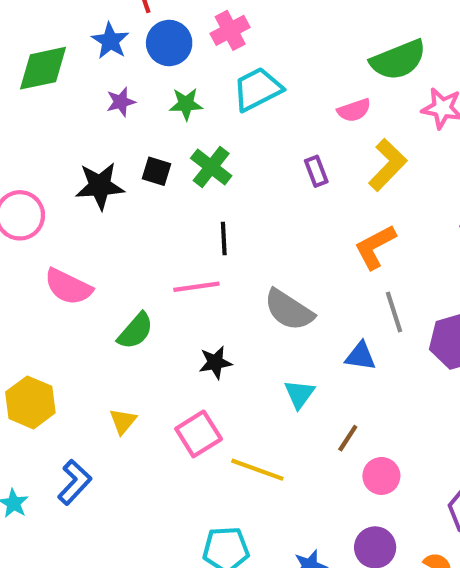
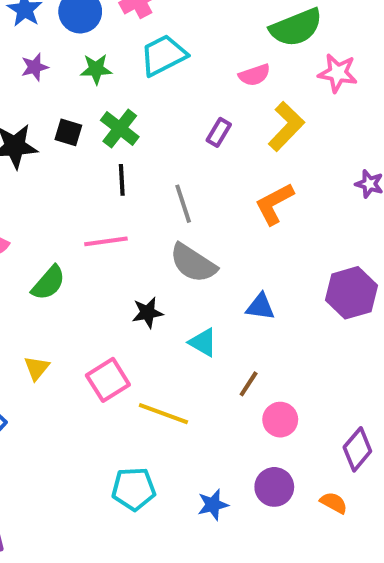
purple rectangle: (316, 171) -> (219, 132), turned 52
black line: (224, 238) -> (122, 180), moved
gray line: (394, 312) -> (183, 204), moved
black star: (215, 362) -> (148, 313), moved
cyan triangle: (299, 394) -> (203, 342), turned -36

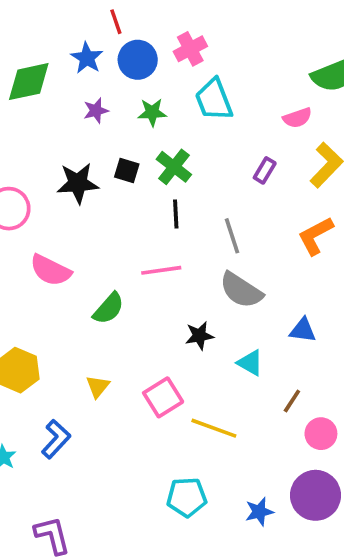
cyan trapezoid: (163, 55) -> (214, 100), turned -84
purple circle: (274, 487) -> (316, 495), size x1.4

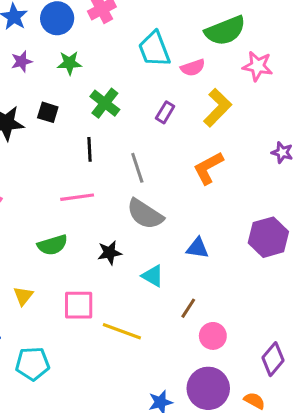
cyan trapezoid: (214, 100) -> (154, 49), moved
green cross: (174, 167) -> (105, 103), moved
green semicircle: (109, 308) -> (52, 245), moved, turned 32
pink square: (163, 397) -> (79, 305), turned 32
cyan pentagon: (187, 497) -> (32, 364), moved

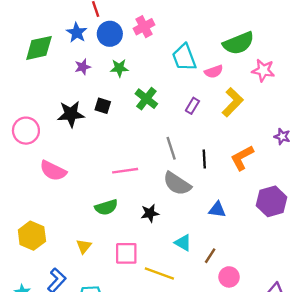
black line: (89, 149) -> (204, 159), moved
orange L-shape: (208, 168) -> (242, 158), moved
cyan triangle: (153, 276) -> (183, 243), moved

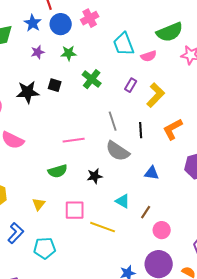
yellow L-shape: (233, 102) -> (156, 95), moved

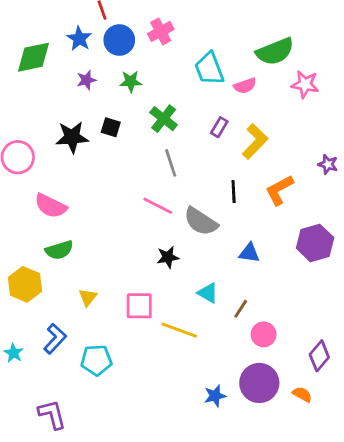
gray line: (113, 121) -> (171, 163), moved
pink line: (74, 140) -> (158, 206), moved, turned 35
green semicircle: (58, 171) -> (59, 250), moved

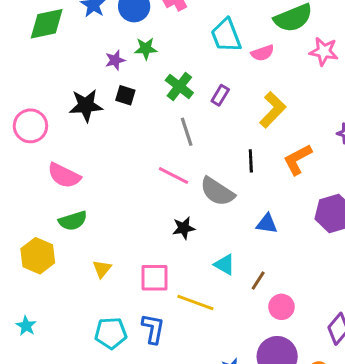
purple star: (86, 80) -> (115, 60), moved
purple rectangle: (219, 127) -> (220, 95), moved
blue L-shape: (55, 339) -> (153, 329), moved, turned -32

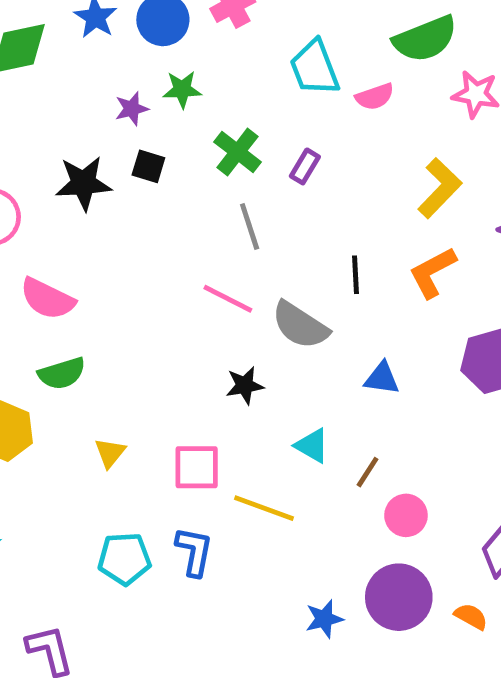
yellow L-shape: (273, 110) -> (440, 188), moved

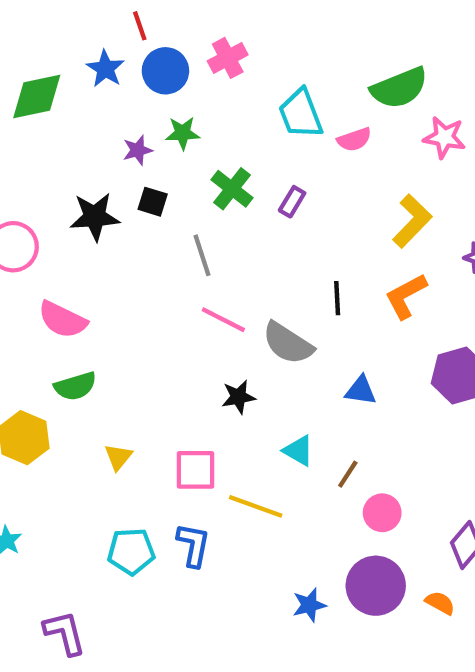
gray line: (250, 227) -> (202, 255), moved

